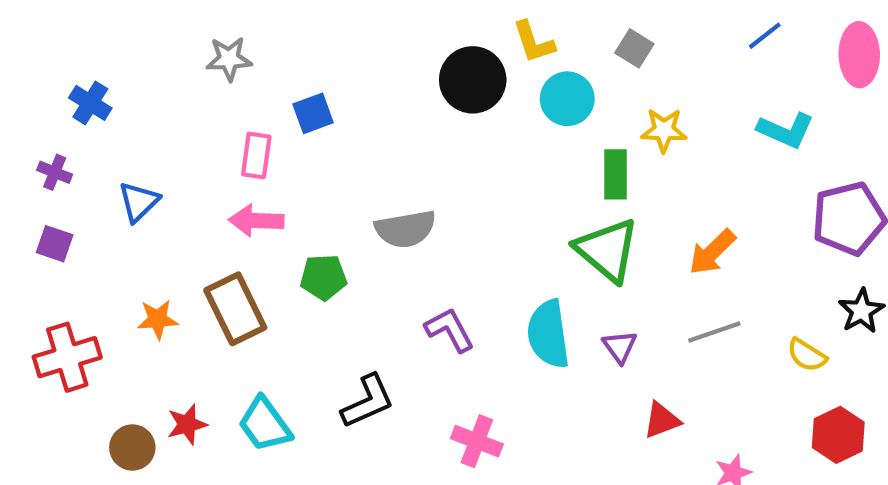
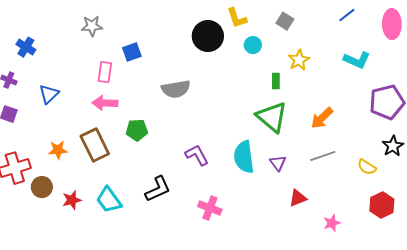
cyan circle: (567, 99) -> (253, 45), size x0.7
yellow star: (664, 130) -> (299, 60), turned -30
green rectangle: (616, 174) -> (276, 81), size x0.7
gray semicircle: (405, 229) -> (176, 89), moved
brown circle: (132, 447) -> (42, 187), moved

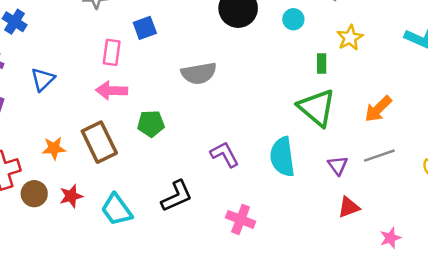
purple triangle: (278, 163) -> (338, 165), moved
red star: (72, 200) -> (71, 196), moved

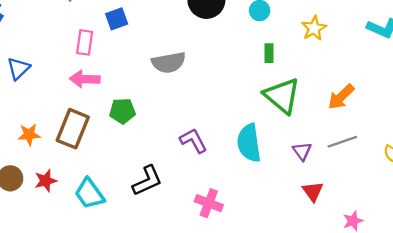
green rectangle: (322, 63) -> (269, 53), moved
brown rectangle: (99, 142) -> (73, 129), turned 48
red triangle: (349, 207) -> (313, 191), turned -45

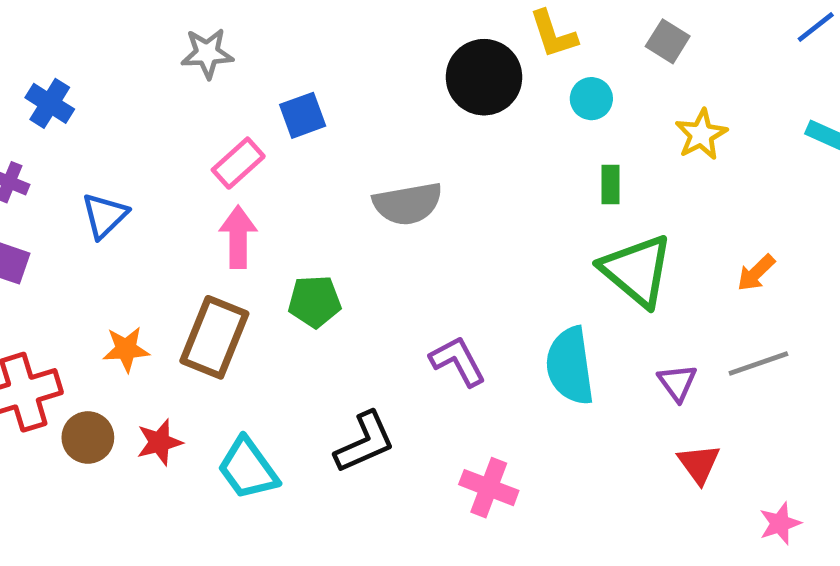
pink rectangle: (85, 42) -> (238, 163), turned 40
pink arrow: (85, 79) -> (238, 237), turned 88
orange arrow: (341, 97) -> (756, 273), size x0.7

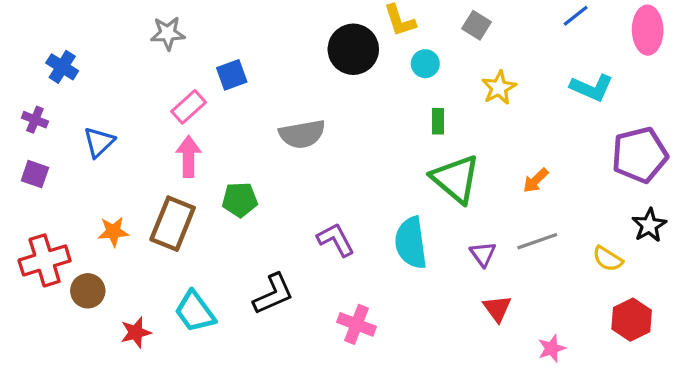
red star: (159, 442) -> (136, 332), moved

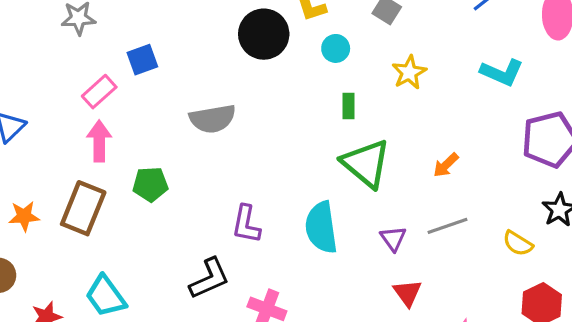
purple L-shape: (336, 240) -> (246, 224), turned -141
black L-shape: (273, 294) -> (209, 279), moved

